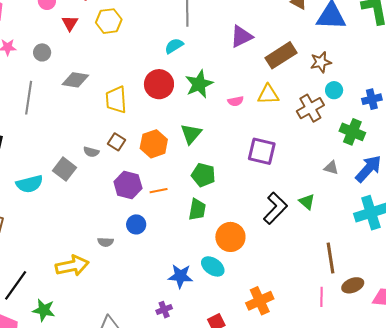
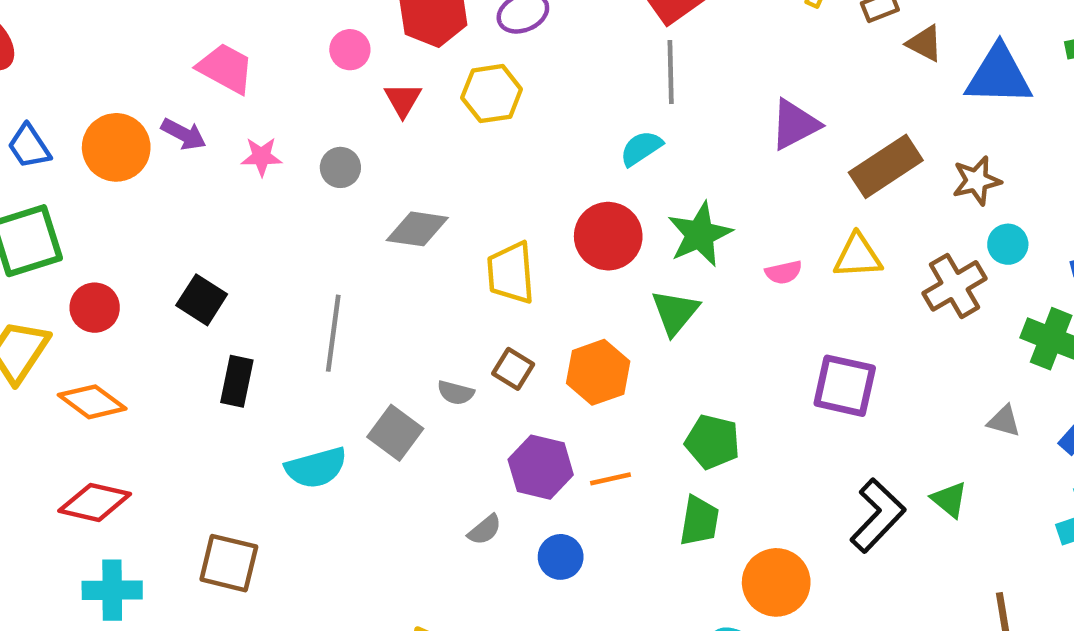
gray line: (29, 98) -> (333, 333), moved
green triangle: (191, 134) -> (675, 312), moved
gray semicircle: (105, 242) -> (485, 530), moved, turned -42

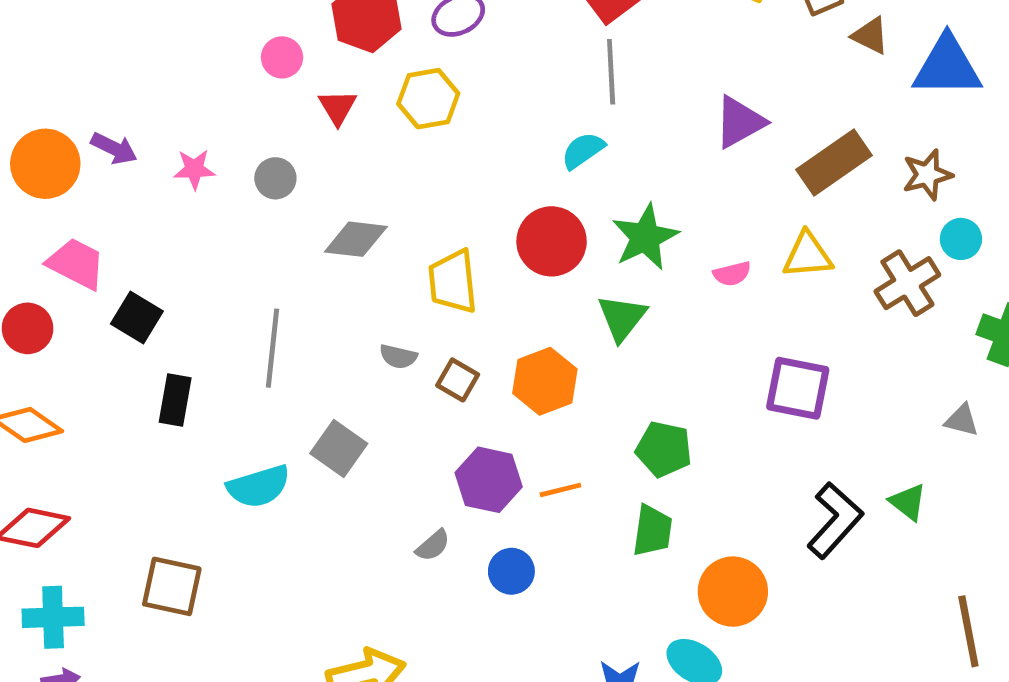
pink trapezoid: (226, 68) -> (76, 264), moved
gray semicircle: (456, 393) -> (398, 357), moved

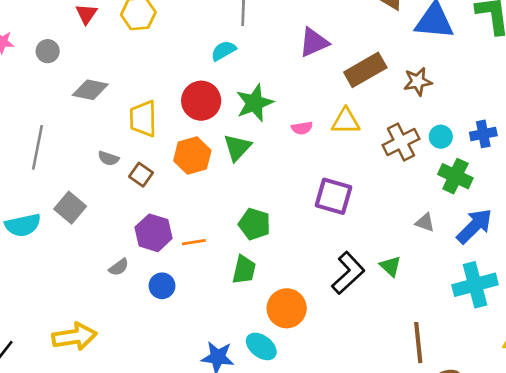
cyan circle: (961, 239) -> (441, 137), moved
orange hexagon: (545, 381) -> (192, 156), moved

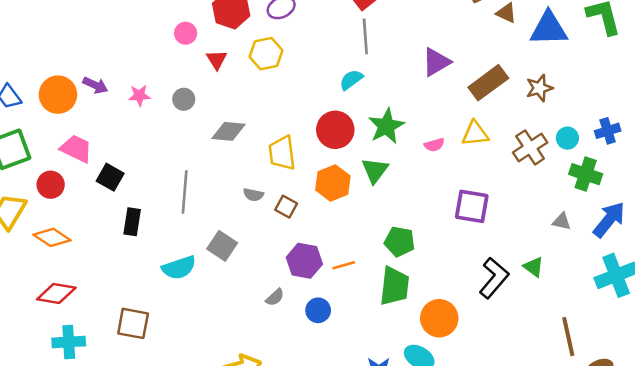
green trapezoid: (244, 270) -> (394, 286), size x1.4

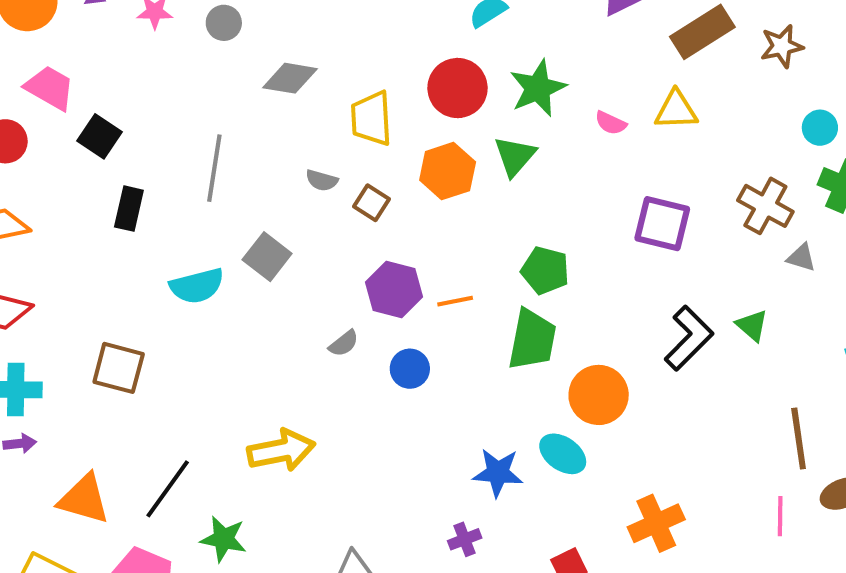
pink semicircle: (434, 145) -> (611, 123), turned 36
brown cross: (530, 147) -> (765, 206), moved, turned -32

